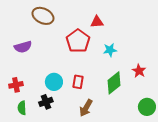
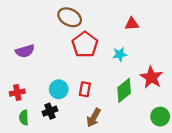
brown ellipse: (43, 16) -> (70, 17), moved
red triangle: (97, 22) -> (132, 24), moved
red star: (139, 71) -> (151, 77), size x1.5

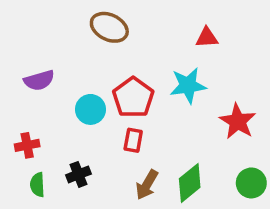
red pentagon: (85, 45) -> (133, 97), moved
cyan star: (120, 54) -> (188, 85), size x1.5
cyan circle: (59, 89) -> (90, 109), moved
green diamond: (124, 90) -> (190, 183), moved

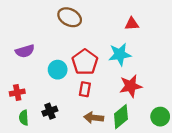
red star: (238, 121) -> (131, 86), moved, turned 30
brown arrow: (147, 185) -> (94, 118), turned 66

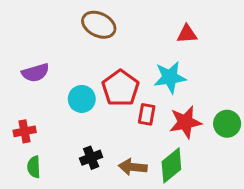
red rectangle: (85, 89) -> (147, 114), moved
black cross: (50, 111) -> (91, 158), moved
green circle: (160, 117) -> (227, 124), moved

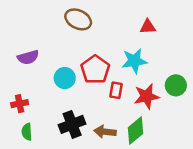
green circle: (227, 124) -> (176, 85), moved
black cross: (91, 158) -> (72, 124), size x1.5

